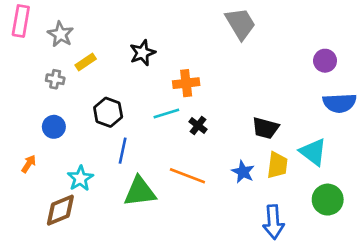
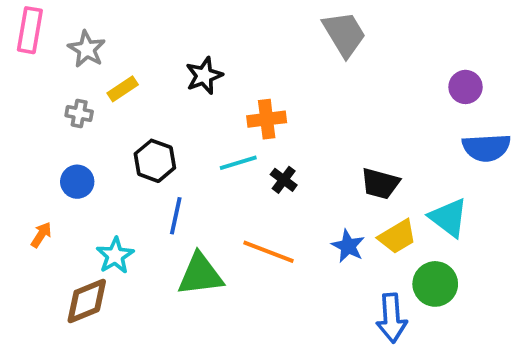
yellow trapezoid: (277, 165) -> (397, 237), turned 52
green circle: (328, 200) -> (435, 284), moved

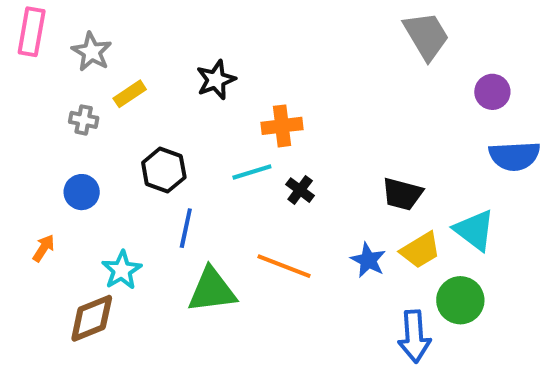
gray trapezoid: (344, 34) -> (426, 36), moved

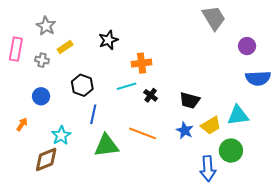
pink rectangle: (32, 32) -> (16, 49), moved
black trapezoid: (402, 194) -> (190, 100), moved
cyan triangle: (474, 230) -> (238, 115), turned -45

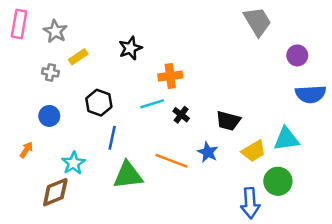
pink rectangle: (16, 49) -> (19, 24), moved
blue star: (185, 130) -> (208, 152), moved

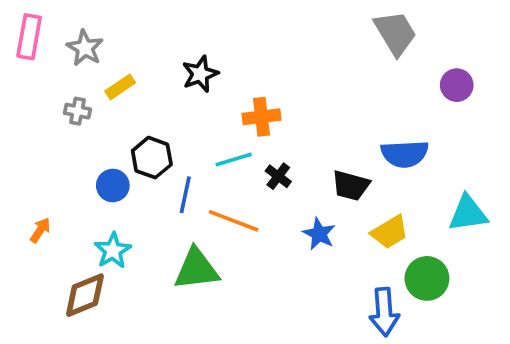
blue semicircle: (311, 94) -> (405, 154), moved
blue circle: (49, 116) -> (113, 185), moved
blue line: (112, 138) -> (185, 195), moved
cyan triangle: (286, 139) -> (468, 213), moved
orange line: (171, 161) -> (234, 221), moved

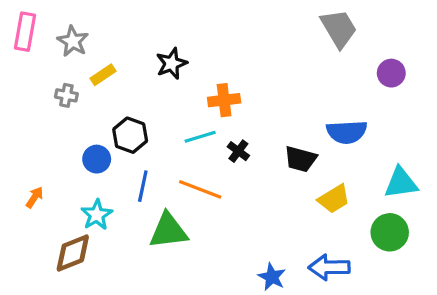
blue line: (185, 195) -> (143, 186), moved
blue star: (319, 234) -> (272, 277), moved
green circle: (427, 278) -> (390, 232), moved
blue arrow: (384, 312) -> (329, 267), turned 93

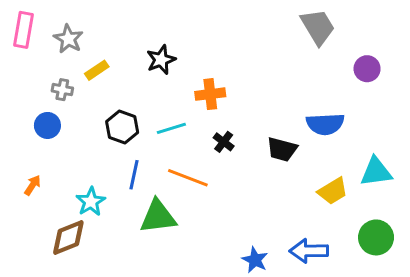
cyan line: (200, 137) -> (171, 128), moved
blue circle: (97, 159) -> (47, 125), moved
yellow trapezoid: (334, 199) -> (333, 191), moved
green circle: (390, 232) -> (376, 237), moved

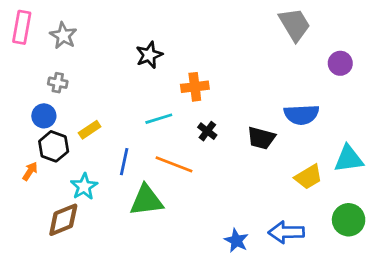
yellow rectangle: (97, 70) -> (90, 130), moved
black hexagon: (122, 127) -> (54, 146), moved

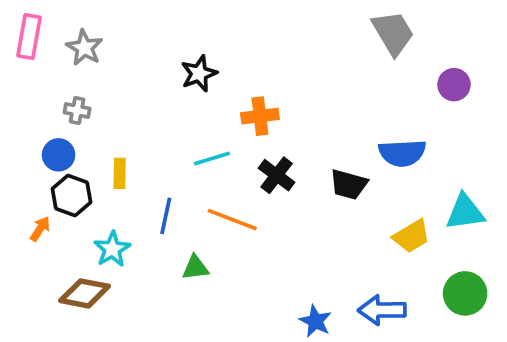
yellow rectangle: (90, 130) -> (120, 173), turned -55
black cross: (207, 131) -> (277, 175), size x1.4
green triangle: (146, 200) -> (195, 268), size x0.6
brown diamond: (63, 220) -> (84, 293), turned 33

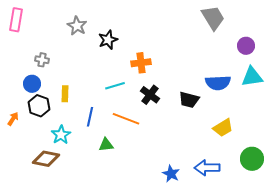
gray star: (84, 48) -> (77, 26), moved
cyan triangle: (465, 212) -> (252, 77), moved
orange arrow: (40, 229) -> (13, 119), moved

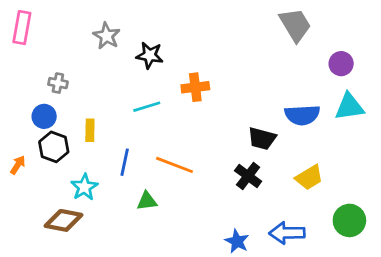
black star: (108, 40) -> (150, 55), turned 30
cyan line: (115, 86) -> (147, 107), moved
black cross: (150, 95) -> (248, 176), moved

